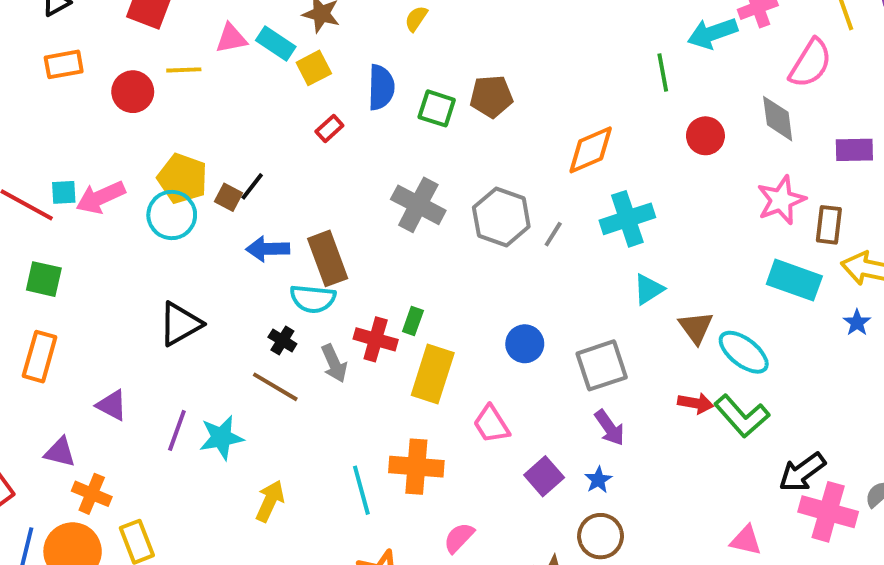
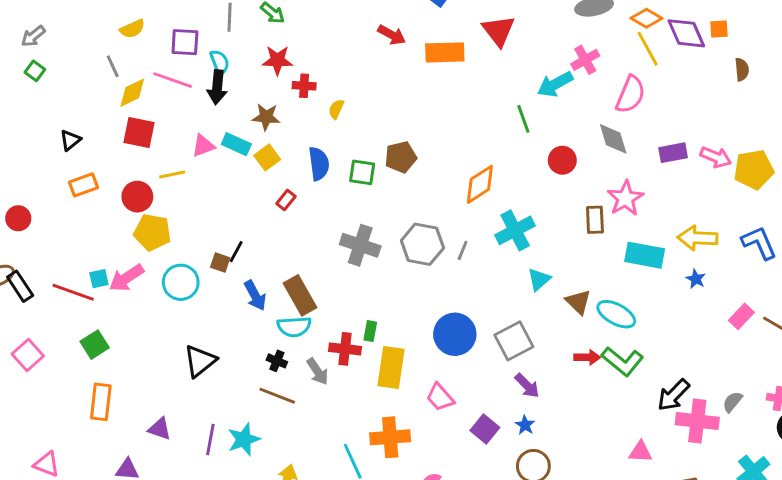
yellow pentagon: (183, 178) -> (152, 232), moved
brown rectangle: (829, 225) -> (595, 220), moved
blue arrow: (268, 249) -> (255, 296), turned -108
green square: (44, 279) -> (95, 345), turned -36
blue circle: (525, 344) -> (455, 334), size x1.5

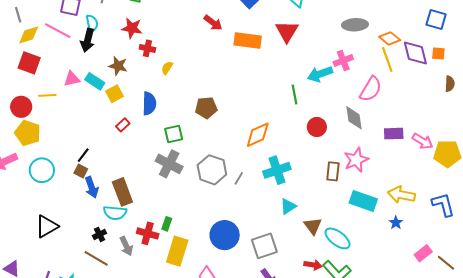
green square: (362, 172) -> (174, 134), moved, turned -30
brown square: (220, 262) -> (81, 171), moved
black cross: (277, 361) -> (100, 234), turned 32

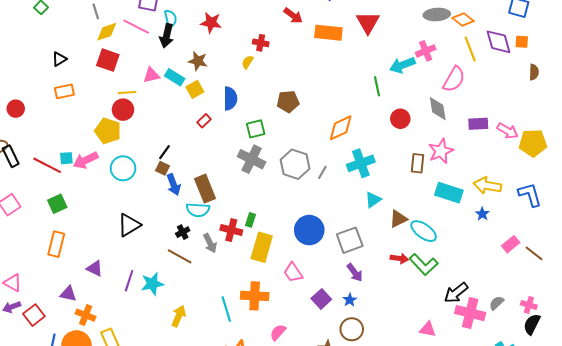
orange diamond: (390, 38) -> (463, 20), moved
red cross: (147, 48) -> (261, 43), moved
red circle: (21, 107) -> (123, 110), moved
brown triangle: (313, 226) -> (398, 219), turned 42

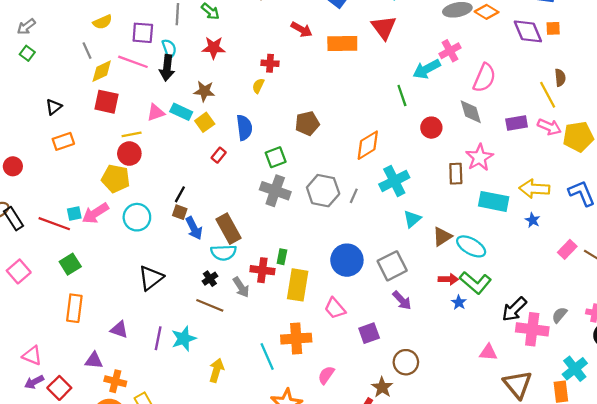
yellow line: (470, 49) -> (548, 95), moved
brown semicircle: (534, 72) -> (560, 78), moved
purple square: (321, 299) -> (369, 333), turned 30
blue star: (350, 300) -> (459, 302), moved

